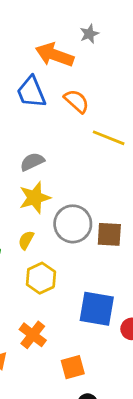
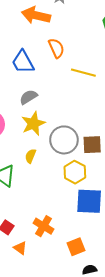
blue trapezoid: (31, 92) -> (23, 62), moved
orange semicircle: (77, 101) -> (56, 48), turned 30
yellow hexagon: (41, 278) -> (75, 172), moved

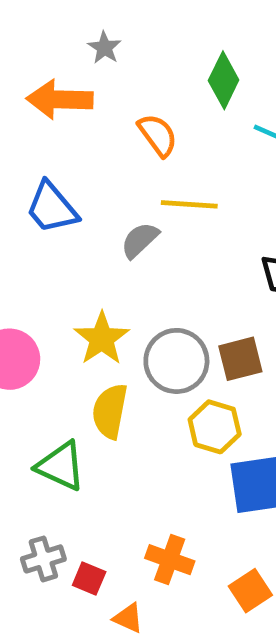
orange semicircle: (56, 48) -> (158, 135), moved
gray semicircle: (28, 97) -> (140, 240), moved
yellow semicircle: (30, 156) -> (110, 411), size x1.6

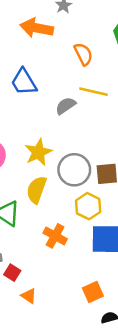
orange cross: (170, 560) -> (55, 236), moved

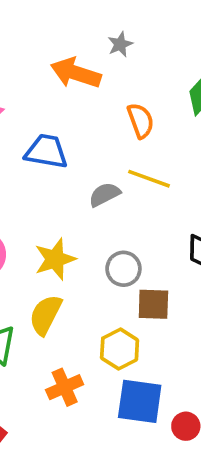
blue trapezoid: (24, 82) -> (46, 151), turned 124
gray circle: (74, 170) -> (123, 269), moved, size x0.7
orange cross: (55, 236) -> (65, 387), turned 30

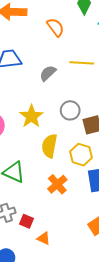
yellow line: (149, 179) -> (82, 63), moved
yellow semicircle: (45, 315) -> (49, 146), moved

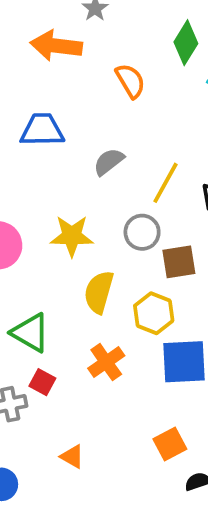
yellow line: (82, 63) -> (165, 183), moved, turned -70
yellow star: (31, 116) -> (72, 236), turned 30
red square: (26, 221) -> (42, 382), moved

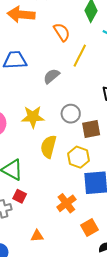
yellow line: (165, 183) -> (80, 56), moved
orange cross: (106, 362) -> (66, 203), moved
orange triangle: (72, 457) -> (37, 236), turned -32

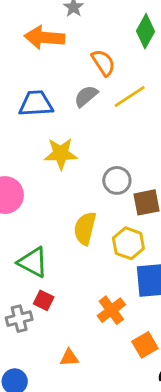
yellow line: (80, 56) -> (130, 97), turned 30
gray semicircle: (51, 76) -> (86, 96), moved
yellow star: (33, 117) -> (61, 154), moved

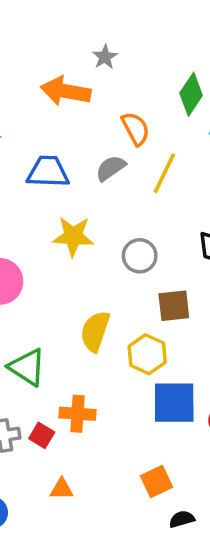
yellow line: (130, 97) -> (164, 173), turned -36
gray circle: (117, 180) -> (140, 256), moved
red square: (44, 300) -> (42, 435), moved
orange cross: (111, 310) -> (77, 414), moved, turned 36

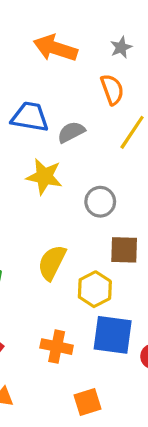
gray star: (105, 57) -> (121, 47), moved
gray semicircle: (111, 168) -> (71, 132), moved
orange cross: (77, 414) -> (57, 347), moved

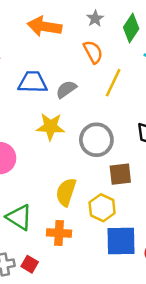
gray circle: (100, 202) -> (96, 140), size x1.4
orange cross: (57, 347) -> (59, 233), moved

